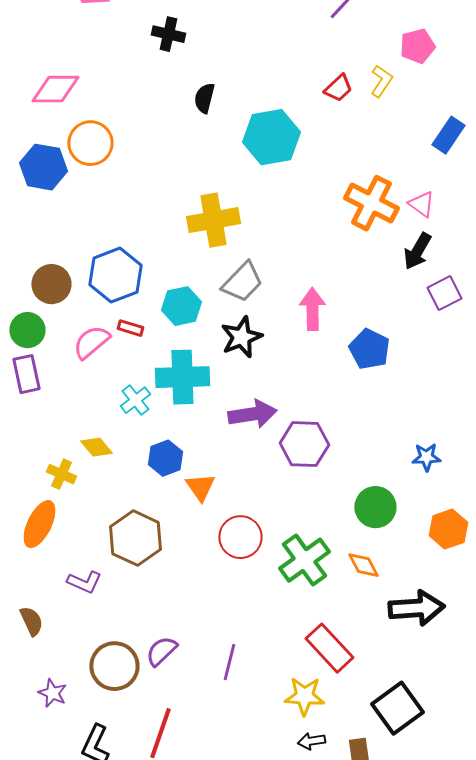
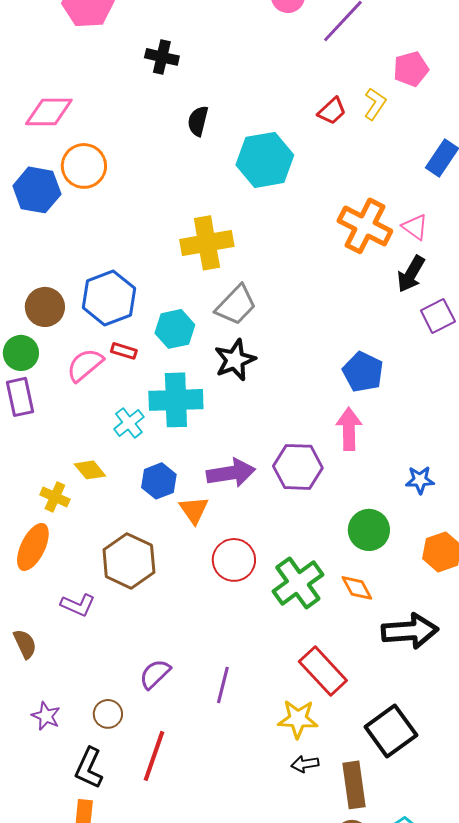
pink arrow: (312, 309) -> (349, 429), moved
purple arrow: (252, 414) -> (231, 473), moved
brown circle: (114, 666) -> (108, 714), moved, size x0.6

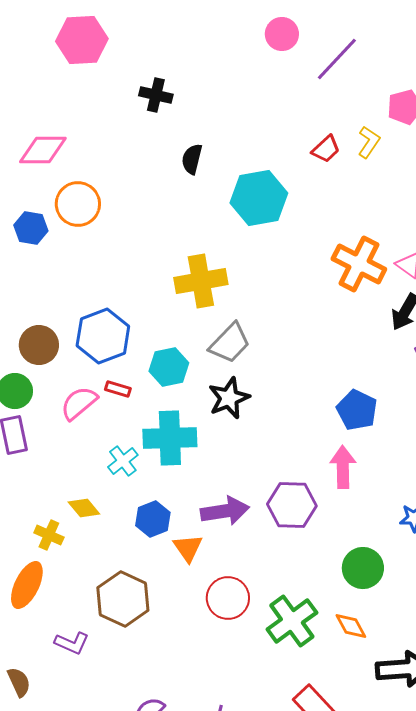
blue hexagon: (37, 190) -> (31, 228), size x0.7

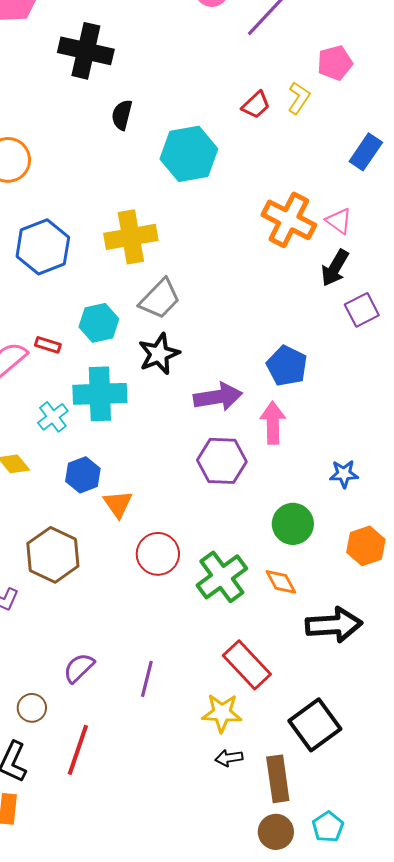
black cross: (156, 95) -> (86, 51), size x1.6
blue hexagon: (103, 336) -> (43, 247), moved
purple arrow: (225, 511) -> (218, 397), moved

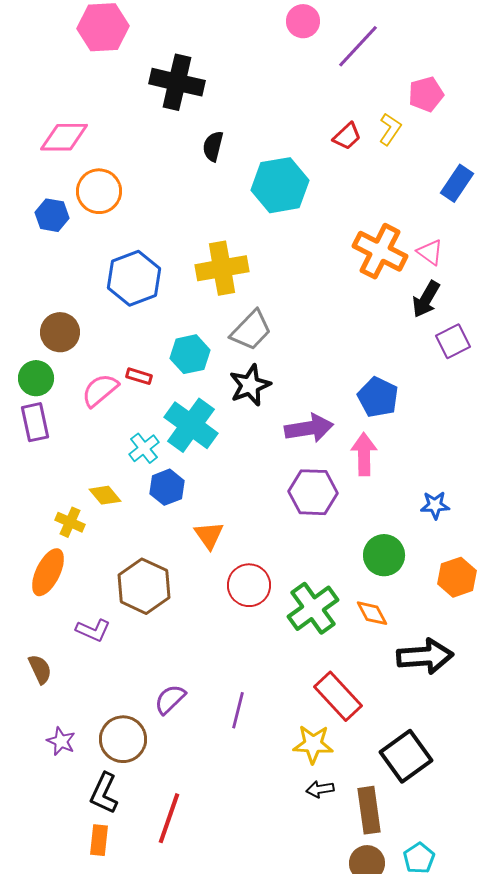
cyan cross: (100, 394) -> (191, 425), turned 38
blue hexagon: (83, 475) -> (167, 487), moved
brown circle: (32, 708) -> (123, 739), size x1.6
red line: (78, 750) -> (169, 818), moved

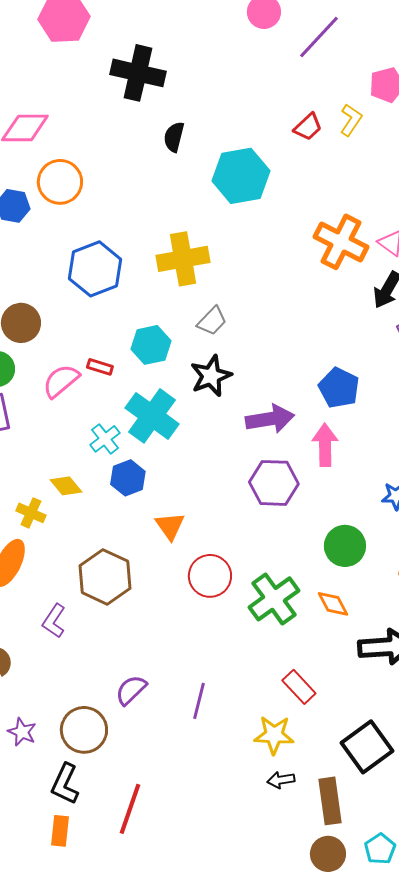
gray trapezoid: (251, 330) -> (212, 321), size x0.7
purple L-shape: (93, 630) -> (54, 621), turned 100
red rectangle: (338, 696) -> (299, 687), size x0.7

